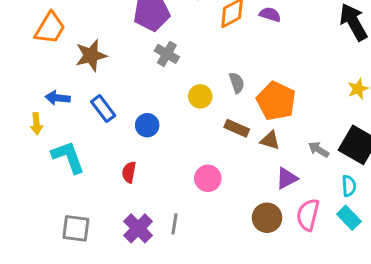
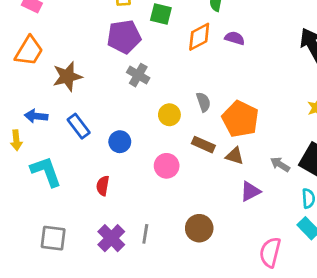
pink circle: (208, 178) -> (167, 166), moved
pink semicircle: (308, 215) -> (270, 252), moved
brown circle: (267, 218) -> (199, 228), moved

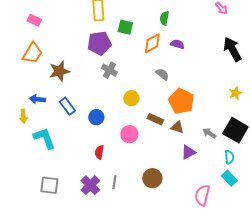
gray semicircle: (203, 102) -> (162, 74), moved, turned -32
red semicircle: (103, 186) -> (99, 152), moved

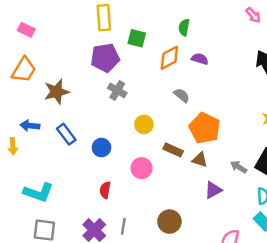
cyan L-shape: (44, 138) -> (38, 192), moved, turned 130

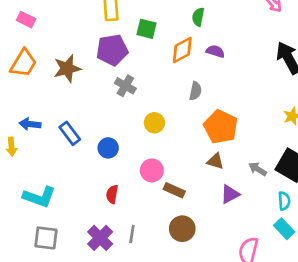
brown star: (57, 92) -> (67, 69), moved
gray semicircle: (182, 95) -> (195, 91), turned 63
brown rectangle: (173, 150) -> (174, 190), moved

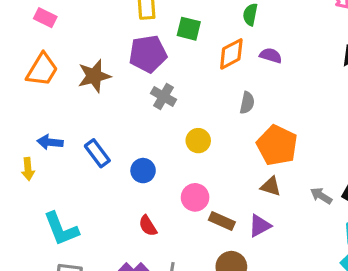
red semicircle: (112, 194) -> (148, 226), turned -42
purple triangle: (230, 194) -> (260, 226), moved
cyan L-shape: (39, 197) -> (61, 229), turned 48

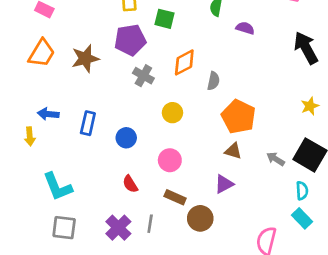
orange diamond: (231, 54) -> (184, 62), moved
purple semicircle: (271, 55) -> (245, 28), moved
blue rectangle: (97, 153) -> (88, 123), turned 50
brown rectangle: (222, 221) -> (175, 197), moved

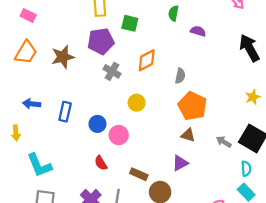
gray semicircle: (213, 81) -> (180, 76), moved
yellow arrow: (30, 136) -> (16, 133), moved
pink circle: (170, 160) -> (119, 135), moved

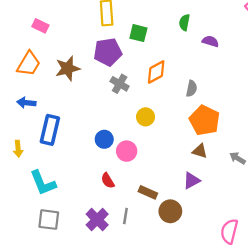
pink rectangle: (28, 16) -> (40, 26), moved
blue arrow: (32, 104) -> (26, 103), moved
blue rectangle: (65, 112) -> (50, 130), moved, size x1.4

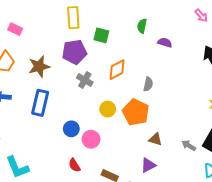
orange pentagon: (205, 120) -> (136, 112), moved
blue rectangle: (50, 130) -> (40, 103), moved

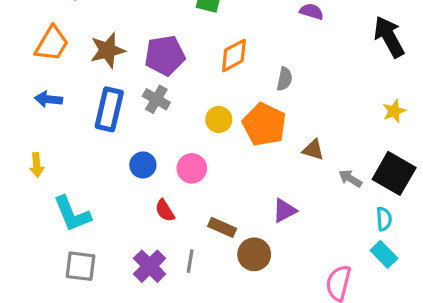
purple pentagon: (74, 52) -> (165, 55), moved
gray cross: (85, 80) -> (156, 99), moved
blue circle: (71, 129) -> (143, 165), moved
brown triangle: (155, 139) -> (313, 150), moved

